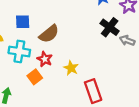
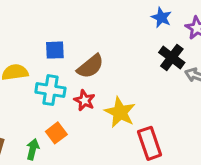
yellow star: (71, 68) -> (120, 112), size x1.5
orange square: (35, 77) -> (56, 133), moved

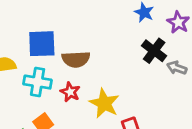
blue square: (55, 50) -> (42, 44), size x1.5
brown semicircle: (90, 66) -> (76, 59), turned 36

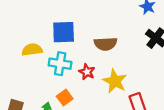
brown semicircle: (76, 59) -> (106, 44), moved

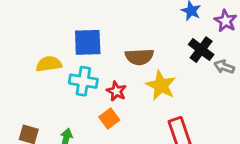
yellow star: (115, 81) -> (161, 85), moved
orange square: (65, 98) -> (109, 119), moved

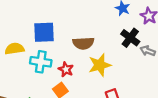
yellow star: (161, 85) -> (100, 65), turned 30

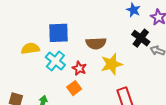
cyan cross: (41, 62) -> (55, 61), turned 30

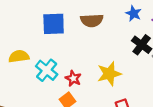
blue square: (58, 33) -> (54, 24), moved
brown semicircle: (96, 43) -> (92, 20), moved

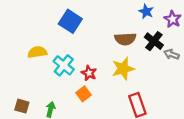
brown semicircle: (92, 20) -> (125, 39), moved
blue square: (54, 24) -> (70, 21), turned 35

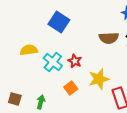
yellow star: (123, 69) -> (99, 79), moved
red star: (89, 73) -> (75, 61), moved

